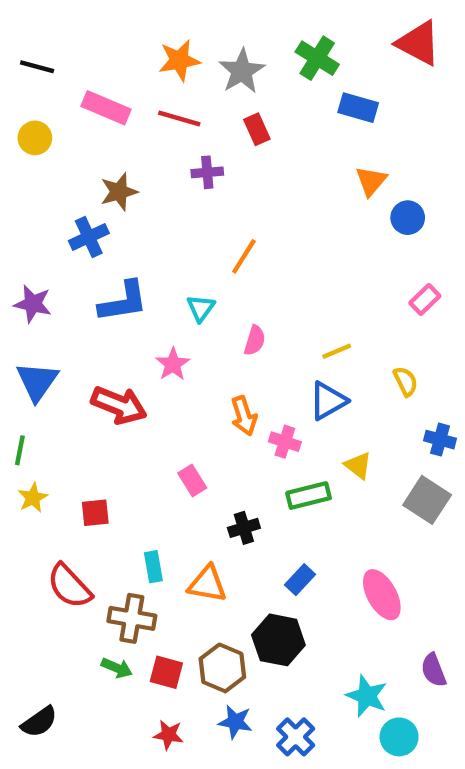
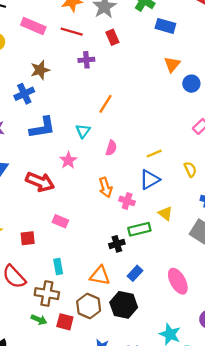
pink rectangle: (192, 480) -> (60, 221), moved, turned -35
black cross: (244, 528) -> (117, 244), moved
orange triangle: (207, 584) -> (100, 276), moved
brown hexagon: (222, 668) -> (89, 306), moved

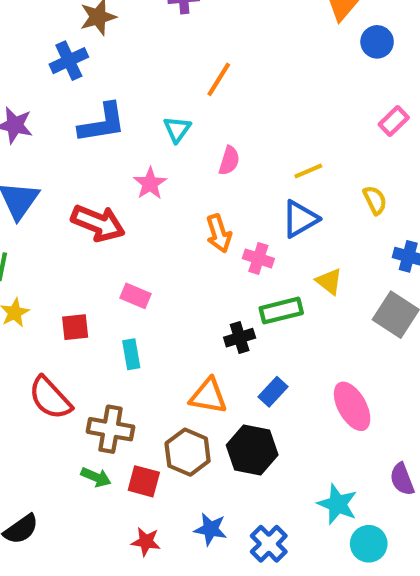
cyan rectangle: (58, 266) -> (131, 354), moved

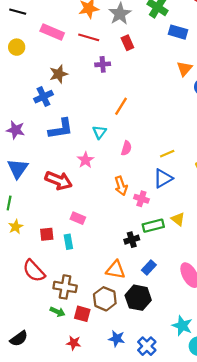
yellow triangle: (329, 281) -> (178, 219), moved
cyan rectangle: (131, 354) -> (68, 242), moved
red star: (146, 542) -> (74, 343), moved

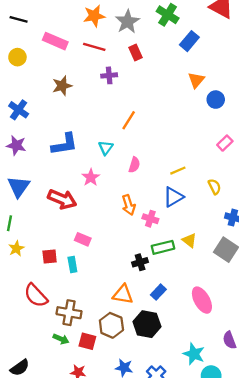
blue rectangle: (178, 32) -> (189, 41), turned -66
blue cross: (44, 97) -> (19, 110), moved, turned -30

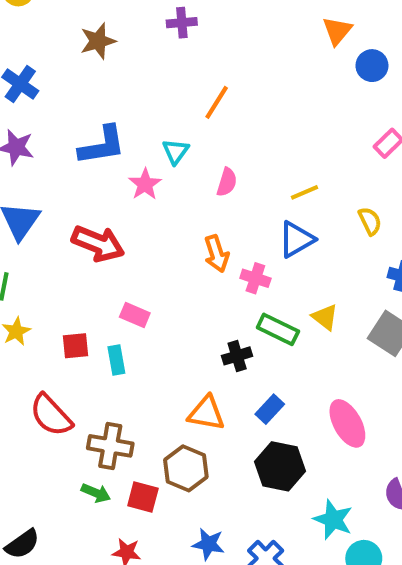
pink star: (91, 177) -> (145, 184), moved
green rectangle: (163, 247) -> (278, 329), turned 40
black hexagon: (147, 324) -> (280, 466), moved

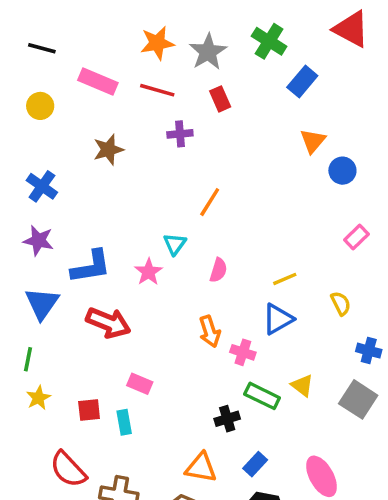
blue L-shape: (102, 145) -> (91, 267), moved

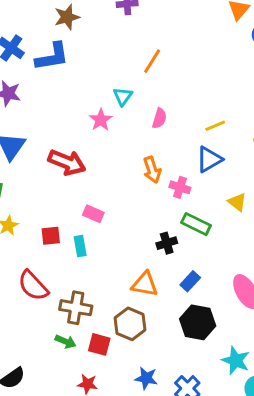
blue L-shape: (91, 267) -> (52, 57), moved
yellow triangle: (302, 386) -> (237, 202), moved

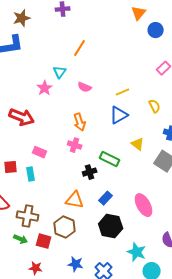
pink semicircle: (159, 118) -> (85, 87), turned 96
pink cross: (180, 187) -> (75, 145), moved

